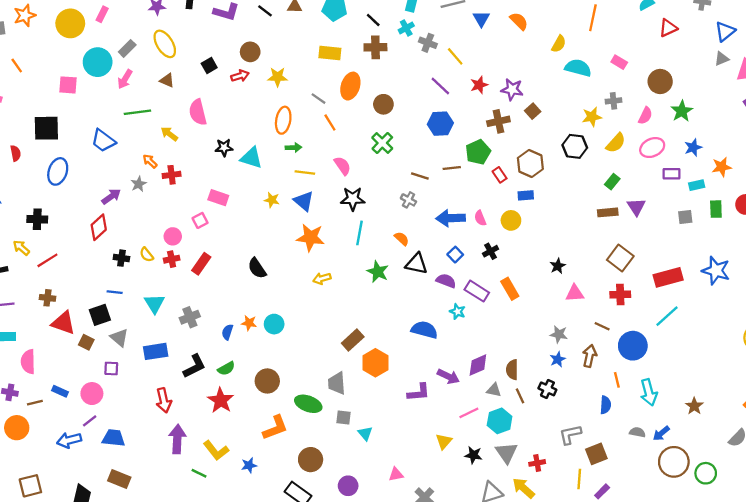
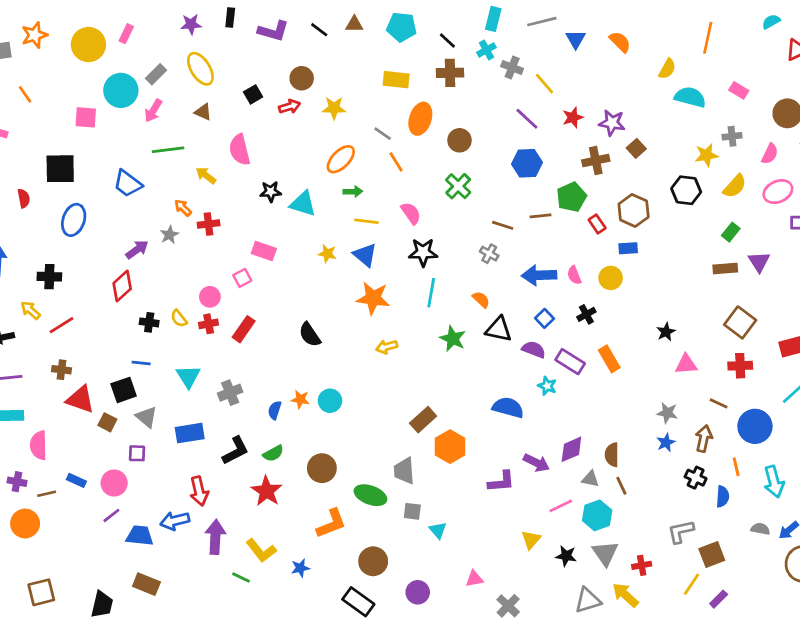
orange ellipse: (283, 120) -> (341, 159), turned 35
black cross: (547, 389) -> (696, 478), moved
blue arrow: (69, 440) -> (175, 521), moved
yellow line: (579, 479) -> (692, 584), turned 30

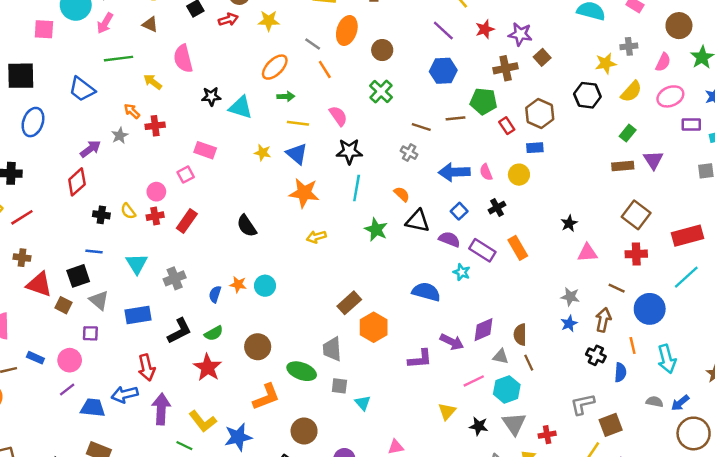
green pentagon: (571, 197) -> (484, 101), turned 30
blue star: (300, 568) -> (238, 437), size x1.6

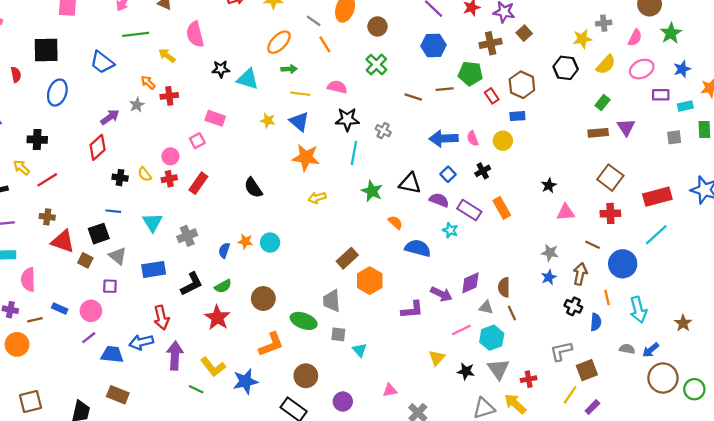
pink semicircle: (338, 116) -> (337, 87), turned -42
gray cross: (409, 153) -> (383, 131), moved
orange semicircle: (402, 194) -> (395, 222), moved

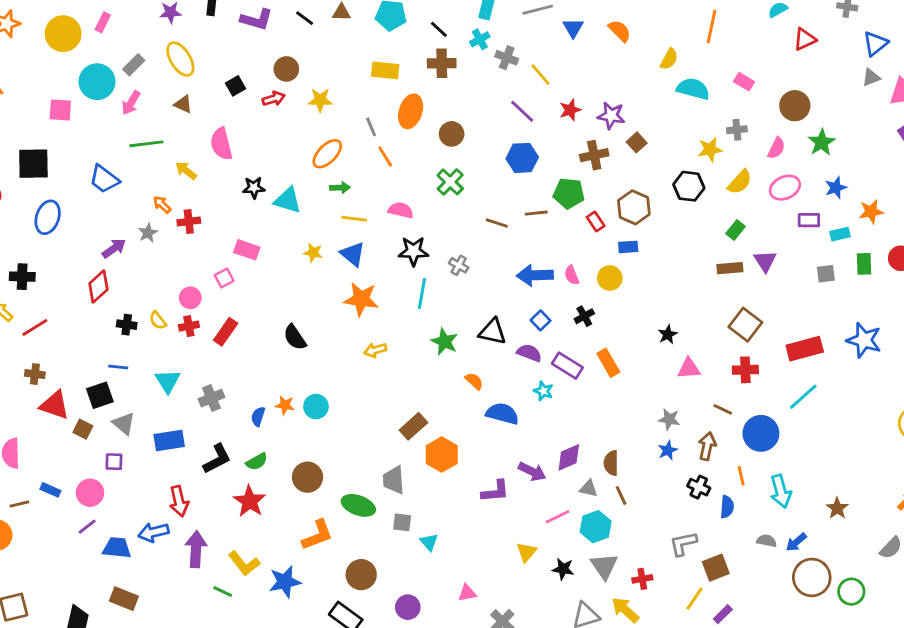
gray line: (314, 21) -> (371, 127), turned 32

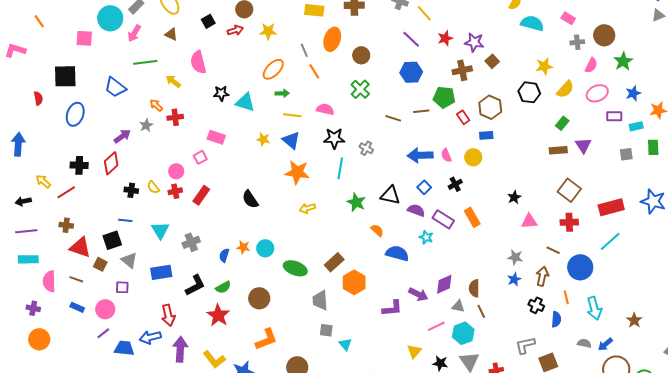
gray cross: (737, 130) -> (577, 42), moved
black cross: (22, 277) -> (79, 165), moved
brown line: (19, 504) -> (76, 279), moved, turned 32
green ellipse: (358, 505) -> (295, 268), moved

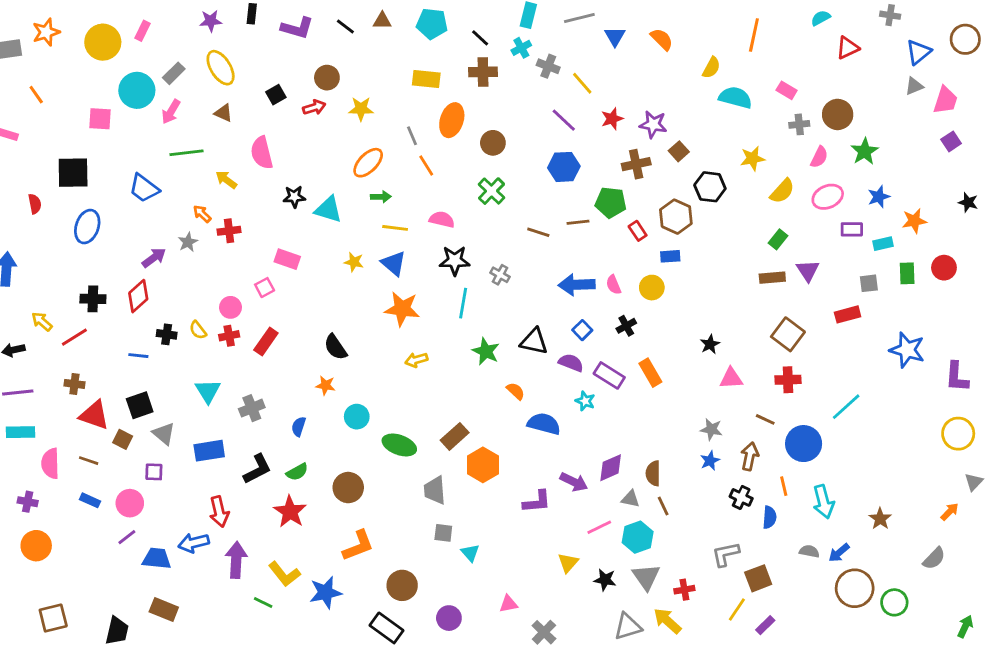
black hexagon: (529, 92) -> (710, 187), moved
red rectangle: (611, 207) -> (848, 314), moved, size x0.7
blue line: (125, 220) -> (138, 356), moved
orange star: (243, 247) -> (326, 385), moved

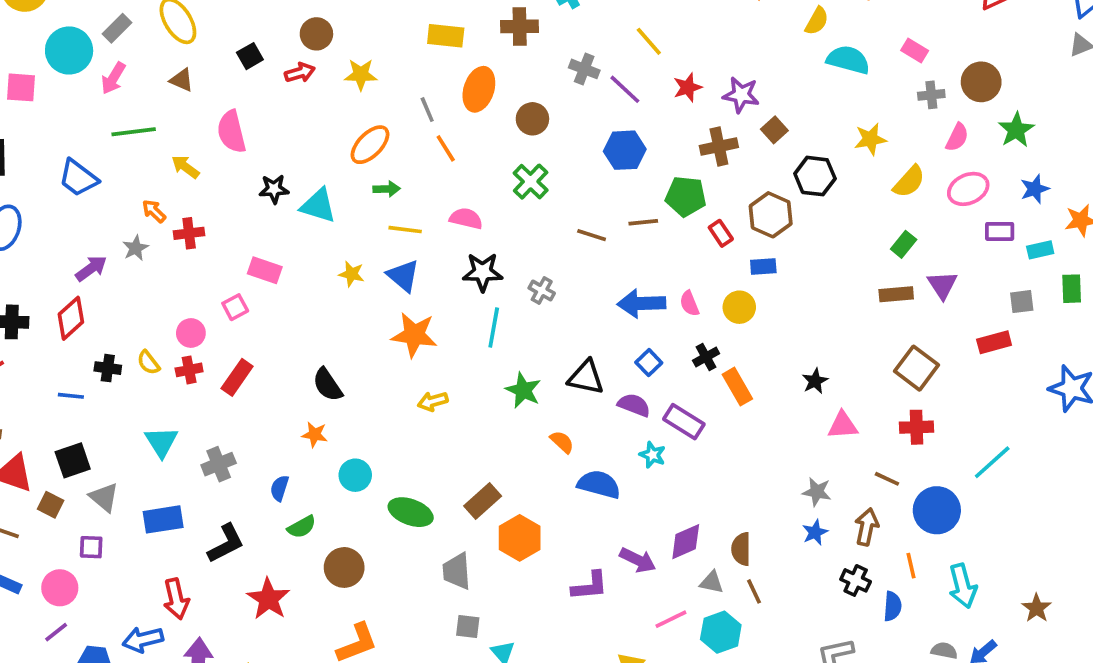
gray cross: (548, 66) -> (584, 69), moved
orange rectangle: (650, 373) -> (737, 387), moved
green semicircle: (297, 472) -> (302, 527), moved

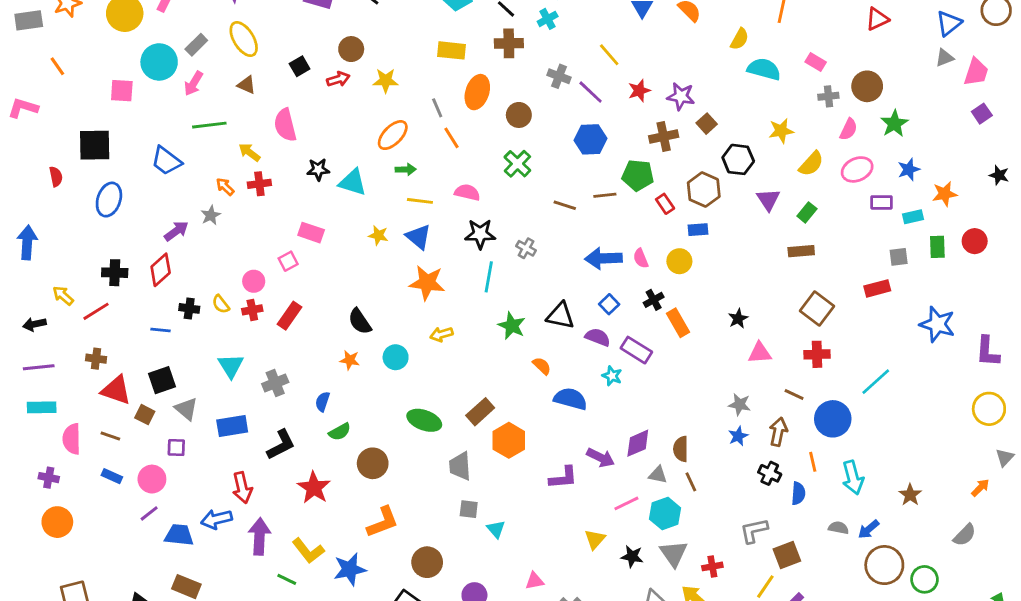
red cross: (189, 233) -> (259, 184), moved
purple triangle: (942, 285) -> (768, 200), moved
cyan circle: (355, 475) -> (396, 357), moved

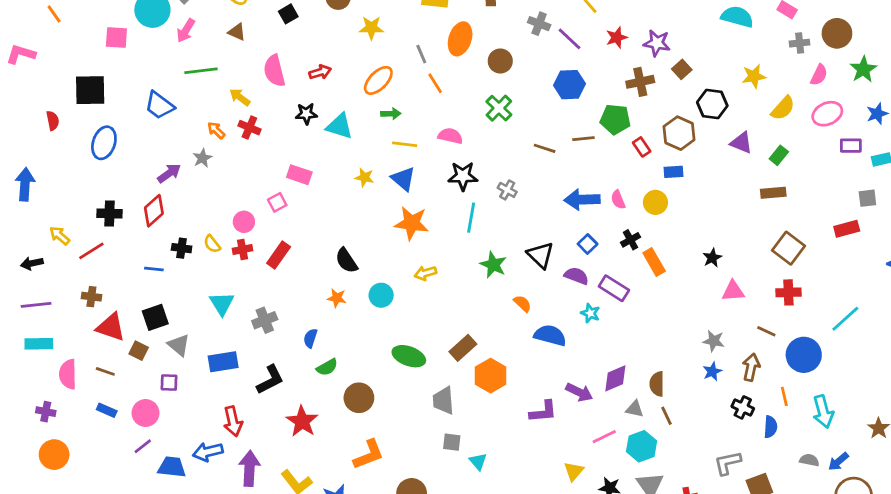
red arrow: (338, 79) -> (320, 72), moved
red cross: (259, 184) -> (249, 128), turned 30
purple triangle: (768, 200) -> (741, 143), turned -35
black triangle: (560, 316) -> (540, 255), turned 32

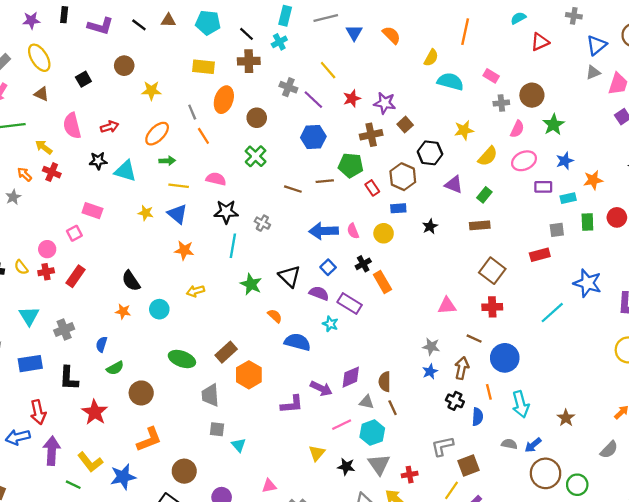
orange star: (412, 223) -> (184, 250), size x0.7
black star: (712, 258) -> (430, 226), moved
cyan line: (845, 319) -> (552, 313), moved
black L-shape: (270, 380) -> (69, 378), turned 120

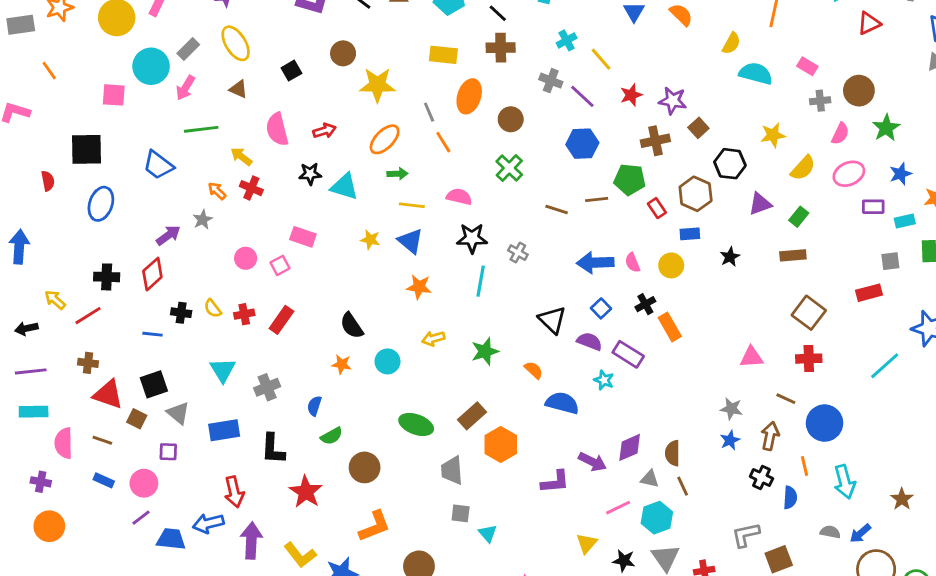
cyan cross: (279, 42) -> (567, 40), moved
yellow star: (151, 91) -> (377, 85), size x1.4
purple triangle: (454, 185) -> (760, 204), turned -42
pink circle: (47, 249) -> (246, 258), moved
green star: (251, 284) -> (485, 351), moved, turned 30

